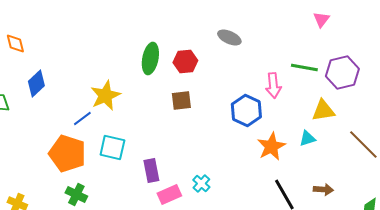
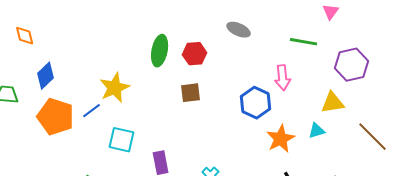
green line: (304, 68) -> (304, 42), moved
orange pentagon: (67, 154) -> (56, 117), moved

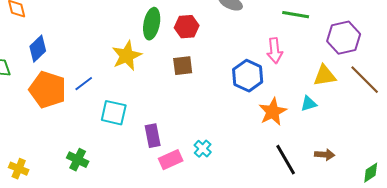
yellow star: (115, 88) -> (127, 56), moved
brown line: (373, 137) -> (365, 80), moved

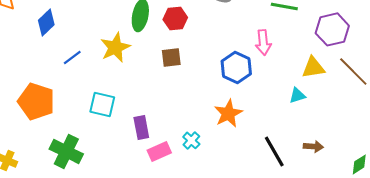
blue diamond: (38, 49) -> (46, 22), moved
blue line: (84, 84) -> (72, 57), moved
orange pentagon: (48, 90) -> (36, 101), moved
orange star: (273, 112) -> (228, 113), moved
green cross: (78, 160) -> (66, 151), size x1.5

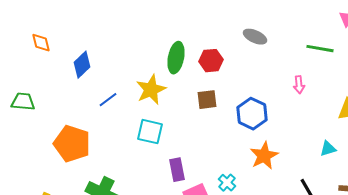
pink arrow: (263, 42) -> (299, 85), size x0.7
blue hexagon: (236, 67) -> (252, 114), moved
cyan triangle: (297, 95) -> (328, 149), moved
cyan square: (102, 104) -> (150, 132), moved

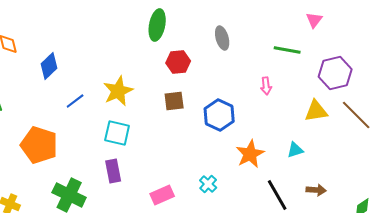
gray ellipse: (255, 37) -> (222, 38), turned 50
green ellipse: (176, 58) -> (157, 25), moved
orange star: (264, 156) -> (250, 154), moved
purple rectangle: (177, 170) -> (113, 171), moved
cyan cross: (227, 183) -> (208, 184), moved

